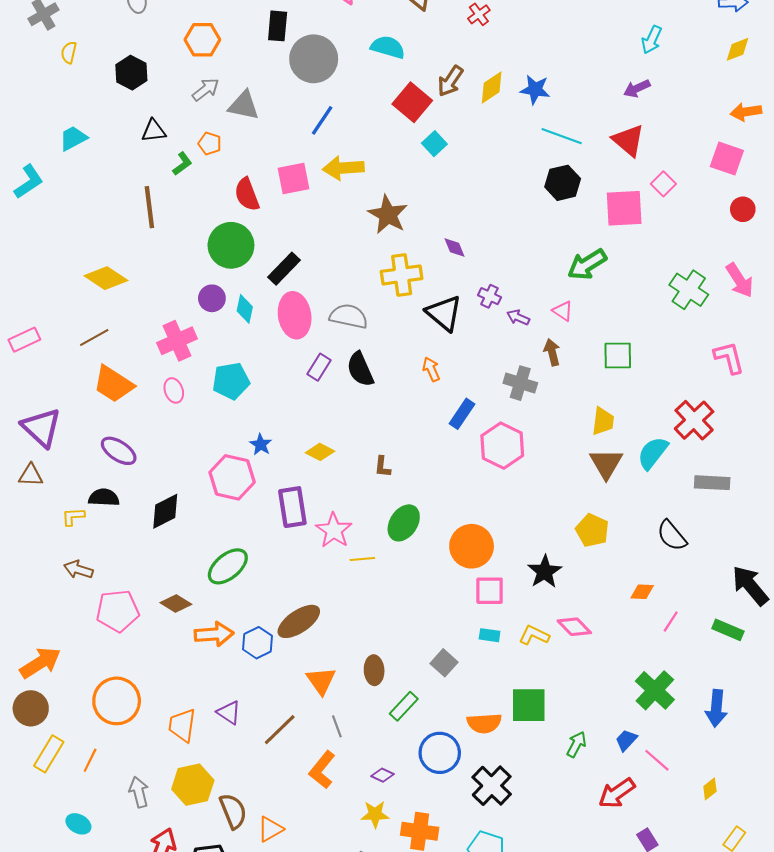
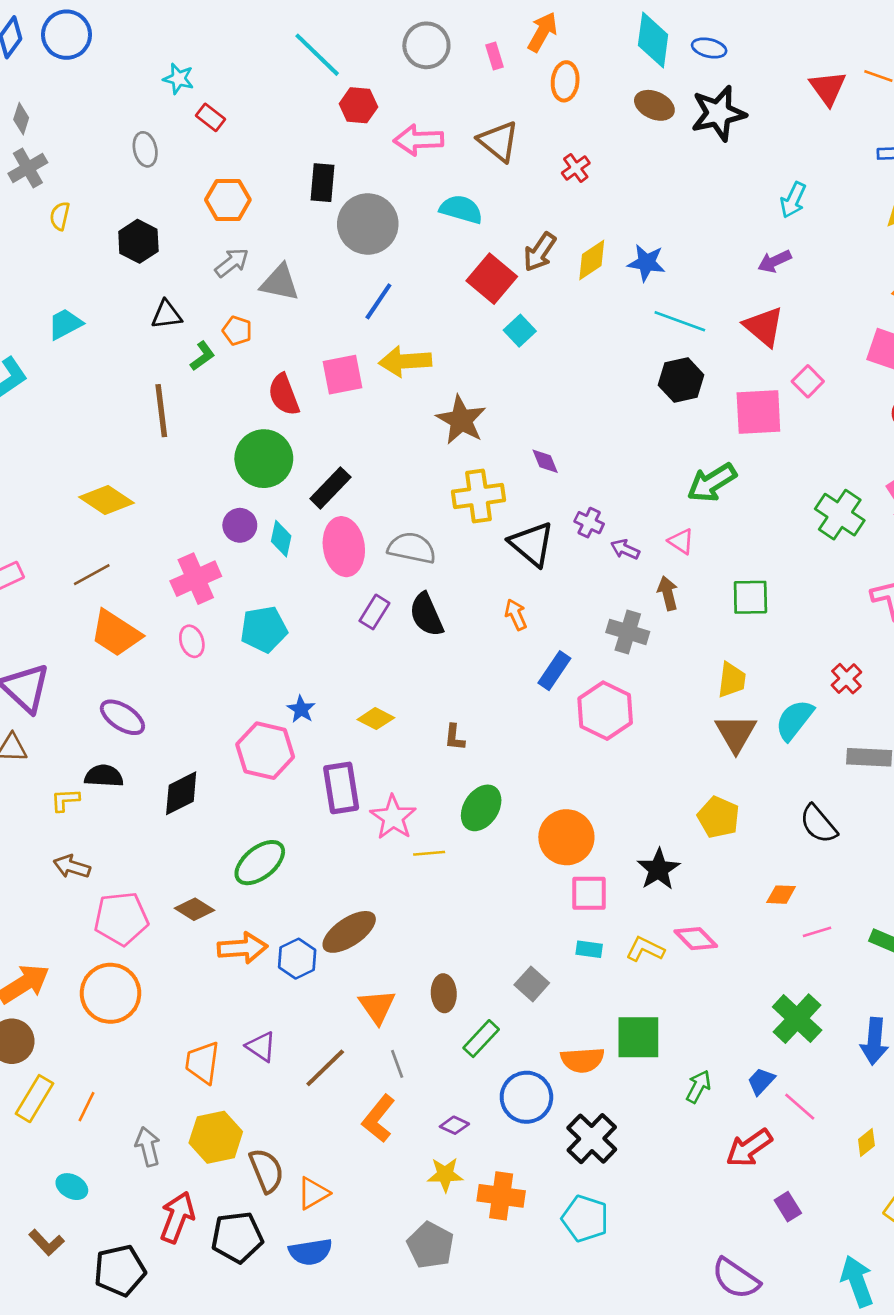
red cross: (694, 420) -> (846, 679), size x0.6
pink line: (671, 621) -> (817, 932), turned 40
orange circle: (117, 701) -> (110, 993), moved

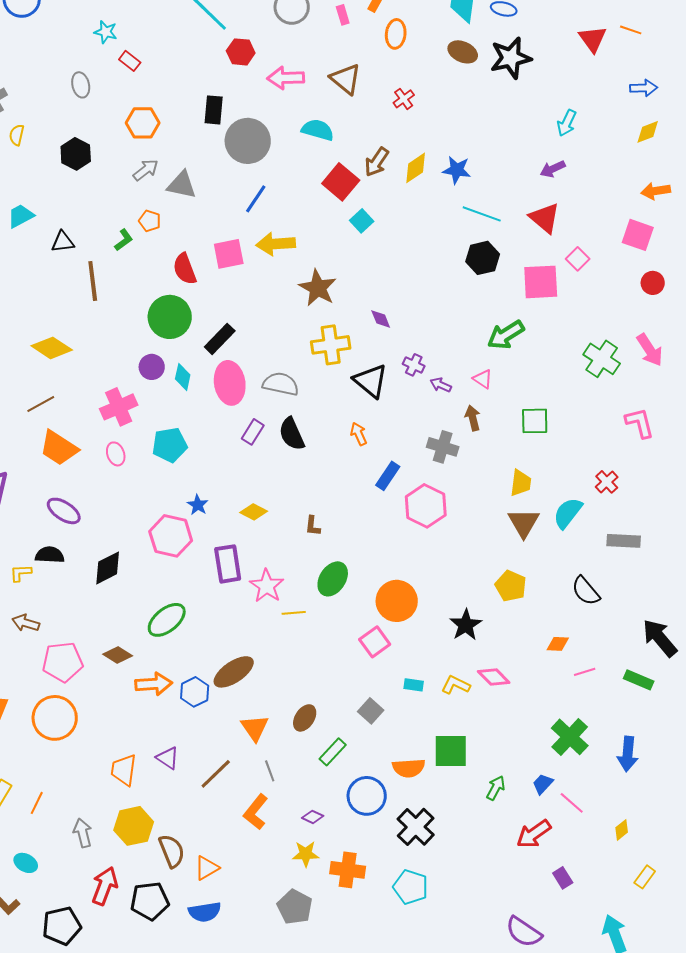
black triangle: (166, 315) -> (63, 242), moved
pink square: (589, 893) -> (375, 642), moved, turned -36
brown ellipse: (444, 993) -> (305, 718), turned 36

